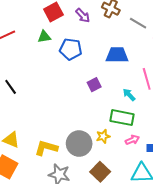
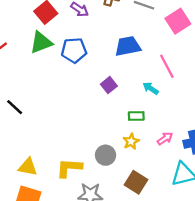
green triangle: (44, 37) -> (41, 42), size x1.5
green rectangle: (122, 118) -> (136, 116), moved, size x0.6
gray circle: (79, 144) -> (106, 155), size x0.7

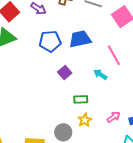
blue pentagon: (74, 50) -> (50, 41), moved
green rectangle: (136, 116) -> (81, 99), moved

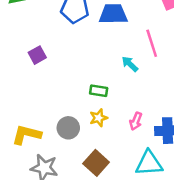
purple square: (65, 72) -> (37, 55), moved
pink arrow: (114, 117) -> (136, 121), turned 136

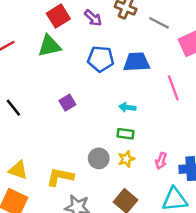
cyan arrow: (130, 64) -> (127, 107), moved, turned -35
gray circle: (68, 128) -> (99, 158), moved

